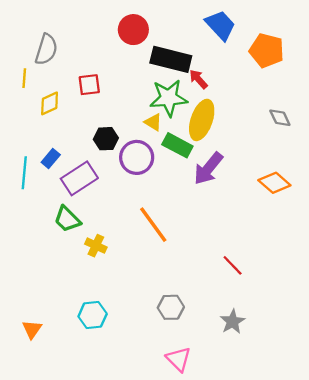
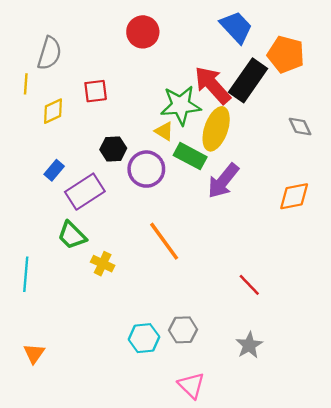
black rectangle: (171, 59) -> (248, 80), moved, turned -69
red arrow: (198, 79) -> (213, 85), size x1.8
cyan line: (24, 173) -> (26, 274), moved
orange diamond: (274, 183) -> (294, 196), turned -52
cyan hexagon: (93, 315) -> (144, 338), moved

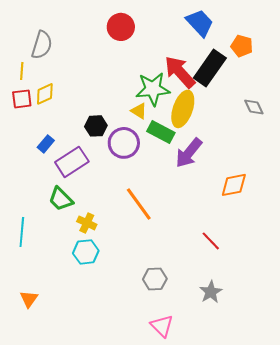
orange pentagon: (286, 54) -> (242, 46), size x0.7
red square: (96, 91) -> (22, 99), moved
orange diamond: (294, 196) -> (234, 185), moved
cyan hexagon: (144, 338) -> (86, 252), moved

